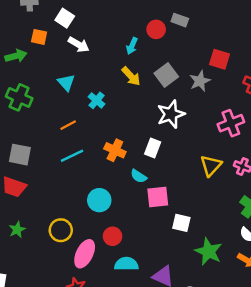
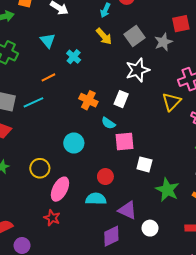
red square: (220, 59) -> (181, 24), turned -30
cyan line: (72, 156) -> (33, 102), moved
yellow triangle: (211, 165) -> (171, 102), moved
red circle: (113, 236) -> (105, 177), moved

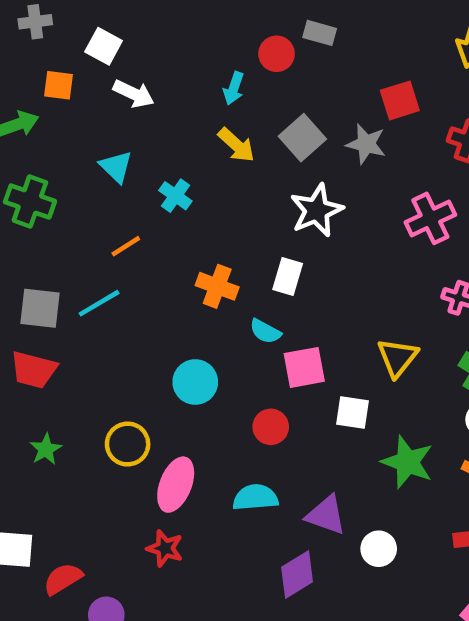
gray star: (163, 42) -> (366, 144), turned -30
yellow triangle: (171, 102) -> (397, 358), moved
red circle: (105, 177) -> (271, 427), moved

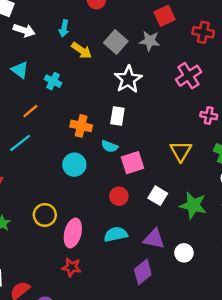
cyan arrow: (234, 88) -> (64, 29), moved
cyan circle: (195, 382) -> (74, 165), moved
white square: (352, 412) -> (158, 196), moved, turned 30

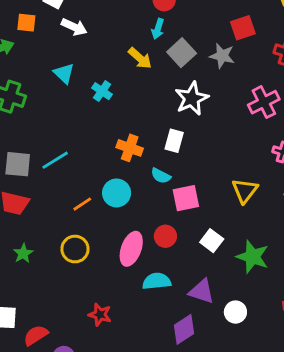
cyan arrow: (64, 29) -> (158, 29), moved
orange line: (30, 111) -> (82, 204), moved
pink ellipse: (73, 233) -> (131, 249), moved

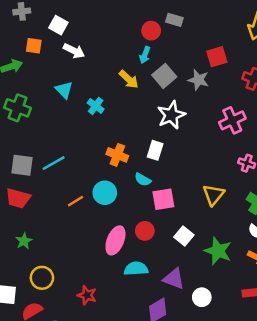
yellow circle: (75, 249) -> (42, 278), moved

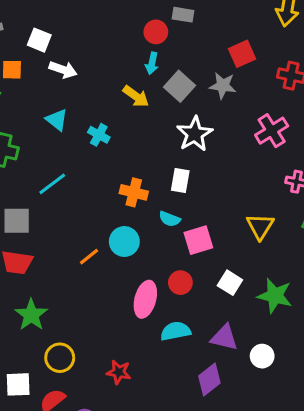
cyan line: (54, 163) -> (52, 184), moved
green star: (24, 241) -> (31, 315), size x1.5

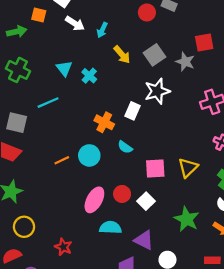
cyan arrow: (152, 63) -> (102, 30), moved
cyan triangle: (57, 120) -> (64, 68), moved
white rectangle: (180, 180) -> (132, 111), moved
pink square: (198, 240) -> (155, 168), moved
white square: (230, 283) -> (146, 201), moved

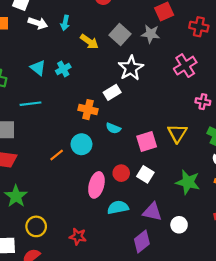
cyan cross: (89, 76) -> (63, 69), turned 32
cyan line: (48, 103) -> (30, 104), turned 30
white rectangle: (132, 111) -> (112, 92), turned 49

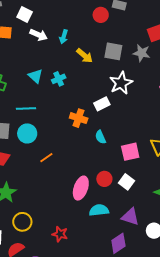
gray square: (120, 34) -> (113, 51), turned -36
cyan semicircle: (113, 128) -> (100, 137), turned 40
cyan circle: (81, 144) -> (27, 133), moved

